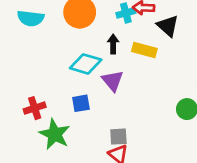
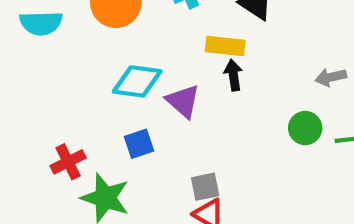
black arrow: (113, 44) -> (233, 75), moved

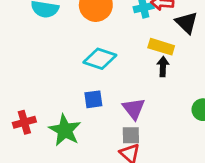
purple triangle: (183, 101) -> (134, 109), moved
red cross: (68, 162) -> (24, 122), moved

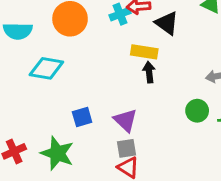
cyan diamond: (100, 59) -> (46, 68), moved

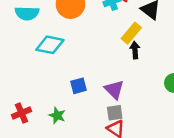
yellow rectangle: (144, 52) -> (131, 33), turned -60
green star: (57, 153) -> (57, 115), size x0.6

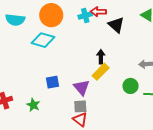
yellow rectangle: (131, 33) -> (101, 72), moved
cyan diamond: (50, 45) -> (43, 40), moved

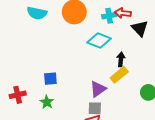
cyan diamond: (43, 40) -> (99, 40), moved
blue square: (53, 82) -> (50, 79), moved
purple triangle: (81, 87) -> (98, 89), turned 30

